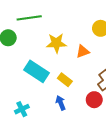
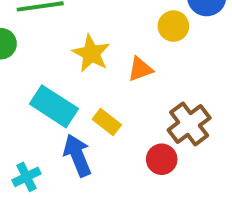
yellow star: (56, 43) -> (91, 53), turned 30
blue arrow: (61, 103) -> (77, 155), moved, size x1.5

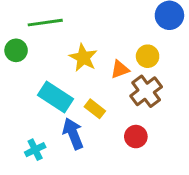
yellow circle: (173, 26) -> (148, 56), moved
brown cross: (189, 124) -> (146, 91), moved

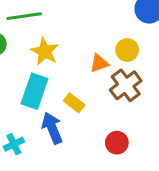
yellow star: (83, 58) -> (45, 51), moved
cyan rectangle: (56, 97) -> (34, 91), turned 76
red circle: (136, 137) -> (117, 143), moved

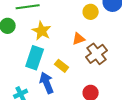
yellow circle: (127, 50) -> (91, 12), moved

